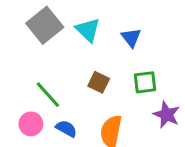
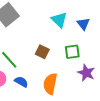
cyan triangle: (88, 30) -> (59, 20), moved
blue triangle: (131, 38) -> (83, 24), moved

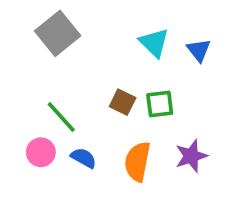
green square: (72, 52) -> (160, 104), moved
purple star: (86, 73) -> (191, 156), moved, turned 30

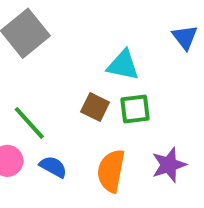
cyan triangle: (154, 43) -> (123, 65), moved, turned -32
blue triangle: (199, 50) -> (185, 37), moved

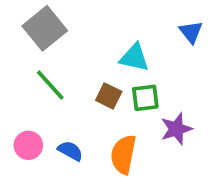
green line: (29, 123) -> (50, 85), moved
purple star: (169, 165) -> (176, 129), moved

